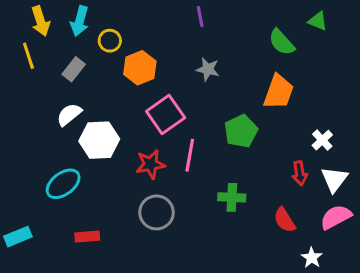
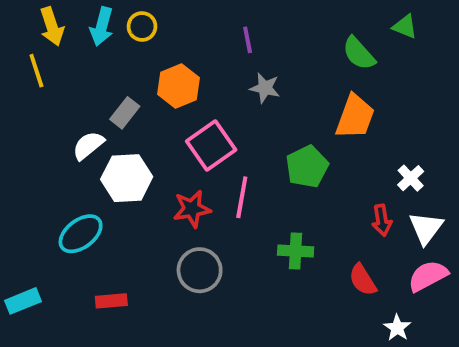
purple line: (200, 17) -> (248, 40), moved
yellow circle: (110, 41) -> (142, 26), moved
gray rectangle: (74, 69) -> (125, 113), moved

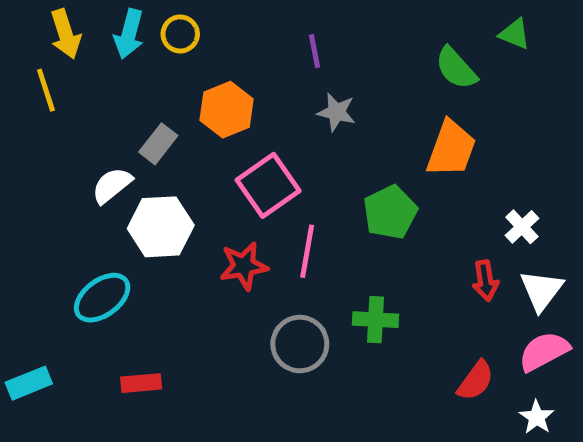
gray circle: (200, 270) -> (300, 344), moved
red semicircle: (363, 280) -> (476, 381), moved, turned -112
white star: (397, 328) -> (537, 417), moved

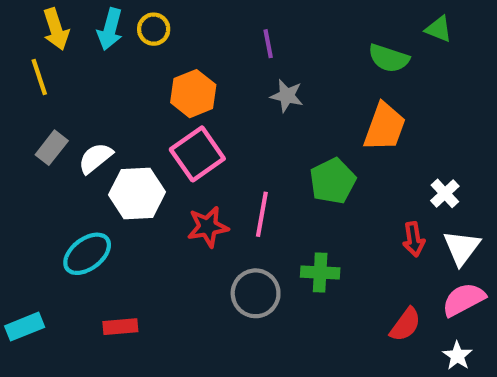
green semicircle: (456, 68) -> (389, 58), turned -30
gray rectangle: (158, 144) -> (52, 148), moved
pink square: (268, 185) -> (197, 154), moved

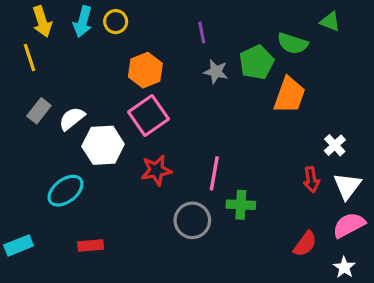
green pentagon: (333, 181) -> (257, 62), moved
pink line: (262, 214) -> (214, 173), moved

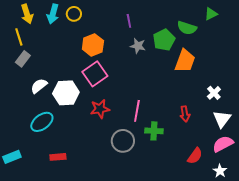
green triangle: (330, 22) -> (211, 14), turned -48
gray rectangle: (39, 111) -> (23, 59), moved
white semicircle: (72, 119) -> (39, 86), moved
red arrow: (311, 180) -> (185, 114), moved

